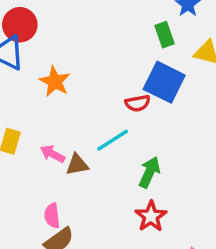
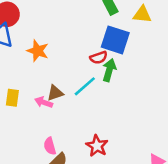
brown triangle: (77, 165) -> (55, 93), moved
green arrow: (149, 172) -> (109, 70), moved
red star: (151, 216) -> (97, 146), moved

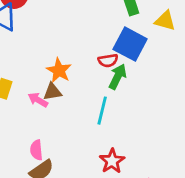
orange star: (38, 51) -> (59, 70), moved
cyan line: (85, 86) -> (102, 111), moved, turned -45
red star: (97, 146) -> (112, 161), moved

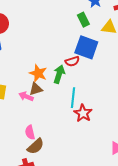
green arrow: (118, 77) -> (59, 74), moved
red star: (112, 161) -> (83, 113), moved

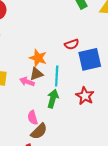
blue square: (86, 47) -> (90, 59), moved, turned -30
green arrow: (59, 74) -> (53, 99), moved
cyan line: (73, 98) -> (57, 76), moved

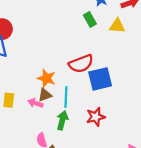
red semicircle: (72, 44) -> (81, 64), size x1.6
red star: (85, 96) -> (96, 117), turned 30

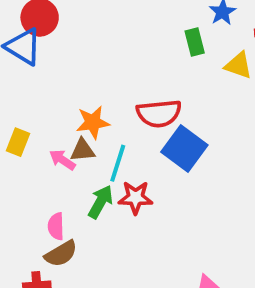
orange star: (46, 78) -> (93, 122), turned 30
blue square: (100, 79) -> (184, 148), turned 35
red star: (96, 117) -> (135, 198), moved

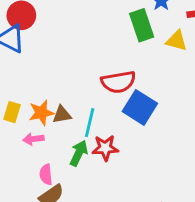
green rectangle: (195, 42) -> (142, 25), size x1.5
orange star: (93, 122) -> (41, 113), moved
pink arrow: (62, 160) -> (33, 139), moved, turned -36

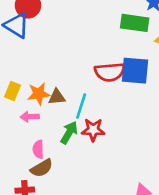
green rectangle: (142, 25) -> (135, 23), turned -68
blue square: (140, 107) -> (135, 71), moved, turned -32

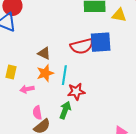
orange star: (39, 94) -> (45, 73), moved
brown triangle: (57, 97) -> (44, 53), moved, turned 40
green arrow: (69, 133) -> (65, 110), moved

